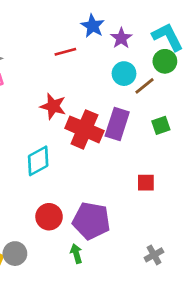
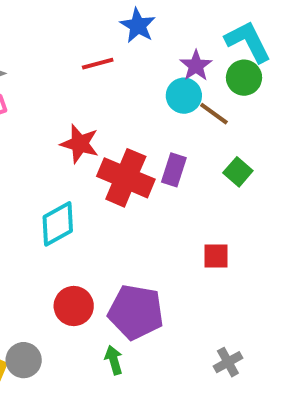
purple star: (121, 38) -> (196, 66), moved
brown line: (144, 86) -> (214, 114), turned 75
purple rectangle: (117, 124) -> (174, 170), size x0.7
green square: (161, 125) -> (238, 172), turned -30

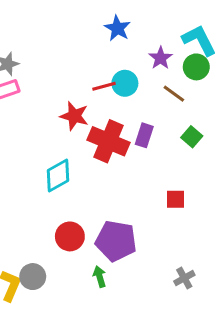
red line: (98, 64) -> (104, 86), moved
cyan circle: (184, 96) -> (125, 83), moved

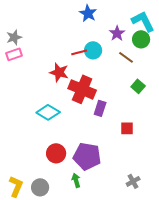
purple rectangle: (144, 135) -> (100, 108), moved
cyan diamond: (58, 175) -> (48, 112), turned 60
gray circle: (33, 277) -> (40, 187), moved

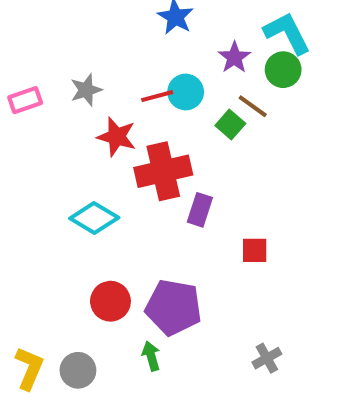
gray star: (14, 37) -> (86, 90), moved
green square: (138, 86) -> (230, 125), moved
red cross: (82, 89) -> (163, 171), turned -36

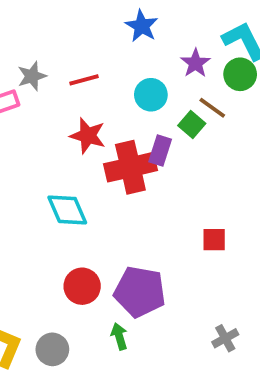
gray star: (86, 90) -> (32, 76), moved
red line: (157, 96) -> (84, 80), moved
purple rectangle: (200, 210) -> (160, 150), moved
cyan diamond: (94, 218) -> (67, 210), turned 36

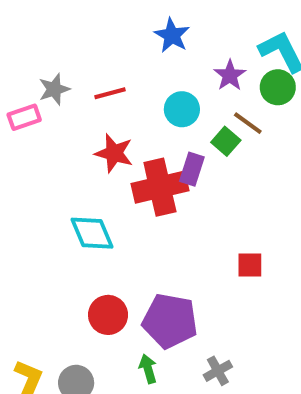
gray cross: (225, 338) -> (218, 371), moved

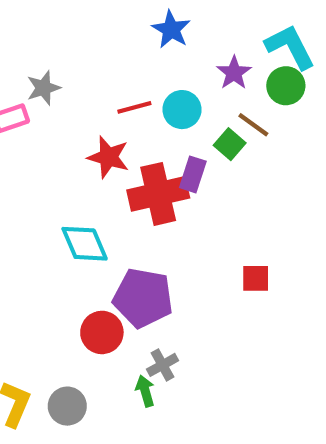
red line: (110, 93) -> (134, 107), moved
purple pentagon: (170, 321) -> (143, 298), moved
gray cross: (218, 371) -> (163, 365), moved

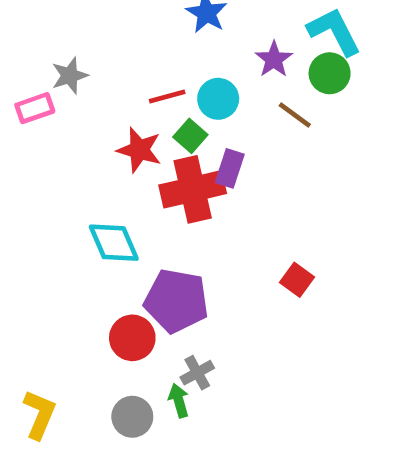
green square: (230, 144) -> (190, 136), moved
red square: (256, 278) -> (297, 280), turned 36
gray circle: (67, 406) -> (132, 417), moved

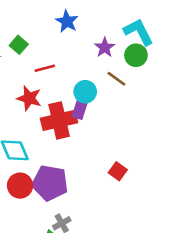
cyan circle: (218, 99) -> (85, 92), moved
green square: (190, 136) -> (19, 45), moved
red circle: (132, 338) -> (20, 186), moved

